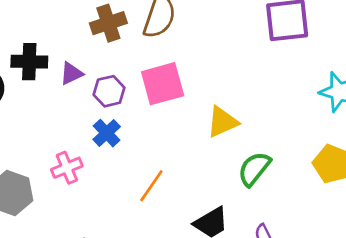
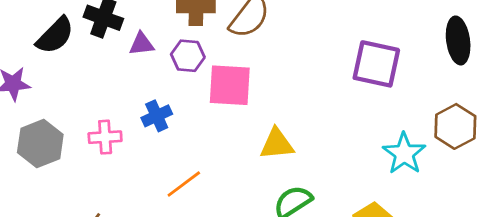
purple hexagon: (109, 91) -> (188, 56), moved

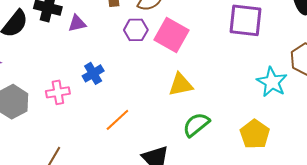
purple hexagon: (188, 56) -> (136, 30), moved
pink square: (230, 85) -> (172, 35), moved, turned 32

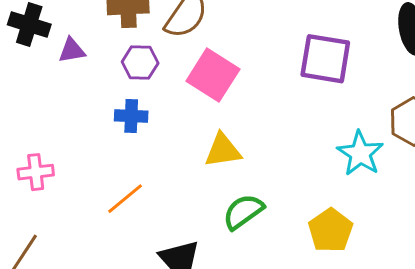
purple hexagon: (136, 30) -> (140, 62), moved
blue cross: (93, 73) -> (131, 116), moved, turned 30
pink cross: (58, 92) -> (36, 172), moved

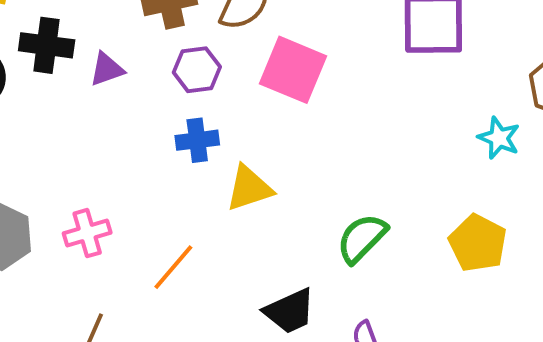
yellow triangle: (223, 150) -> (249, 188), moved
cyan star: (360, 153) -> (499, 138), size x0.7
orange line: (125, 199) -> (173, 267), moved

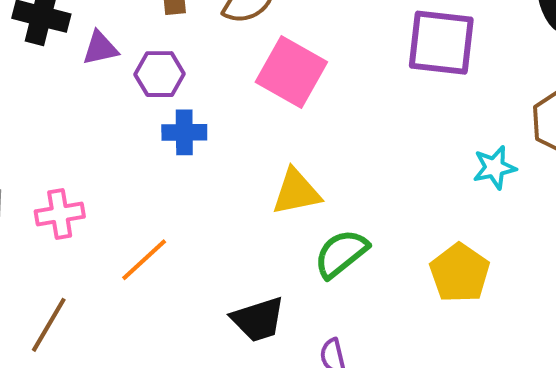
purple hexagon: (197, 70) -> (159, 74), moved
cyan star: (499, 138) -> (494, 168), turned 30
yellow triangle: (249, 188) -> (296, 192), moved

